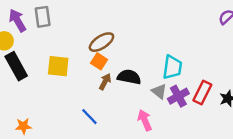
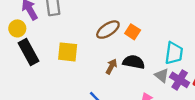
orange square: (99, 61) -> (133, 32), moved
purple cross: (178, 96) -> (180, 80), turned -30

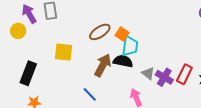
black rectangle: (28, 52) -> (28, 73), moved, turned 50
cyan trapezoid: (174, 53) -> (130, 46), moved
brown arrow: (111, 66) -> (103, 65), size x1.6

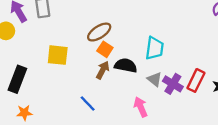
orange square: (122, 34) -> (105, 49), moved
cyan trapezoid: (130, 46) -> (154, 48), moved
brown arrow: (103, 65) -> (103, 70), size x0.7

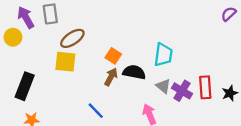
brown ellipse: (99, 32) -> (72, 38), moved
red rectangle: (196, 80) -> (205, 87), turned -30

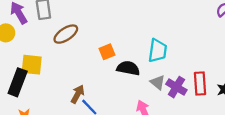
orange square: (113, 56) -> (107, 52), turned 35
yellow square: (65, 62) -> (32, 65), moved
brown arrow: (111, 77) -> (78, 94), moved

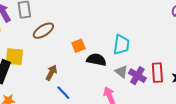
brown arrow: (78, 94) -> (51, 73), moved

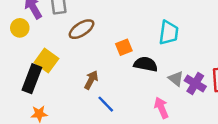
cyan trapezoid: (121, 45) -> (169, 33), moved
yellow square: (14, 57) -> (46, 61), turned 30

